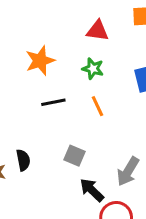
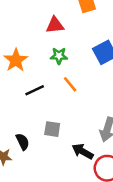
gray square: (75, 156) -> (52, 129), moved

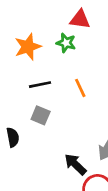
green star: (59, 56) -> (66, 43), moved
gray square: (52, 129) -> (41, 115), moved

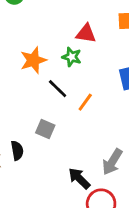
black line: (40, 85) -> (58, 89), moved, turned 55
orange line: (80, 88) -> (85, 102), turned 60

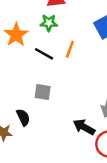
orange line: (85, 102) -> (70, 49), moved

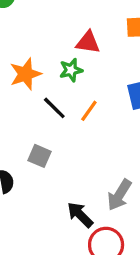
green star: (49, 23) -> (71, 70), turned -30

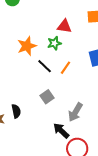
gray square: (40, 156) -> (47, 97), moved, turned 32
gray arrow: (119, 195) -> (75, 112), moved

